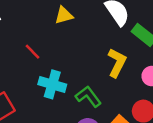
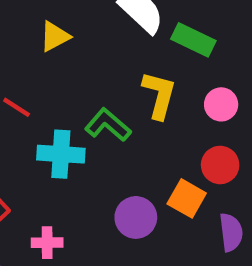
green L-shape: (88, 97) -> (108, 125), moved

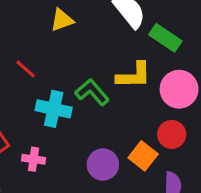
yellow L-shape: (159, 95) -> (134, 75), turned 66
pink circle: (221, 104) -> (179, 89), size x1.5
pink cross: (47, 243) -> (33, 159), moved

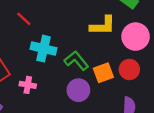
green L-shape: (92, 92) -> (76, 61), moved
orange square: (143, 156) -> (103, 73), moved, turned 30

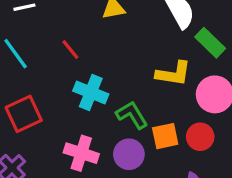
pink cross: (28, 85) -> (81, 153), moved, size x1.5

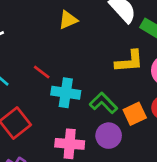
red line: (70, 49) -> (42, 72), moved

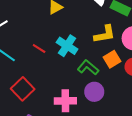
cyan cross: (66, 93) -> (67, 46), moved, turned 30
orange square: (135, 114) -> (112, 59), moved

